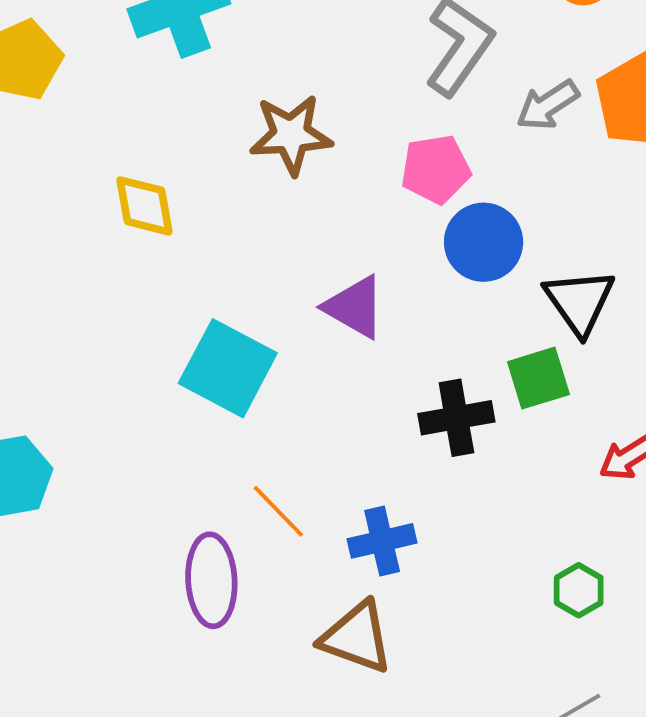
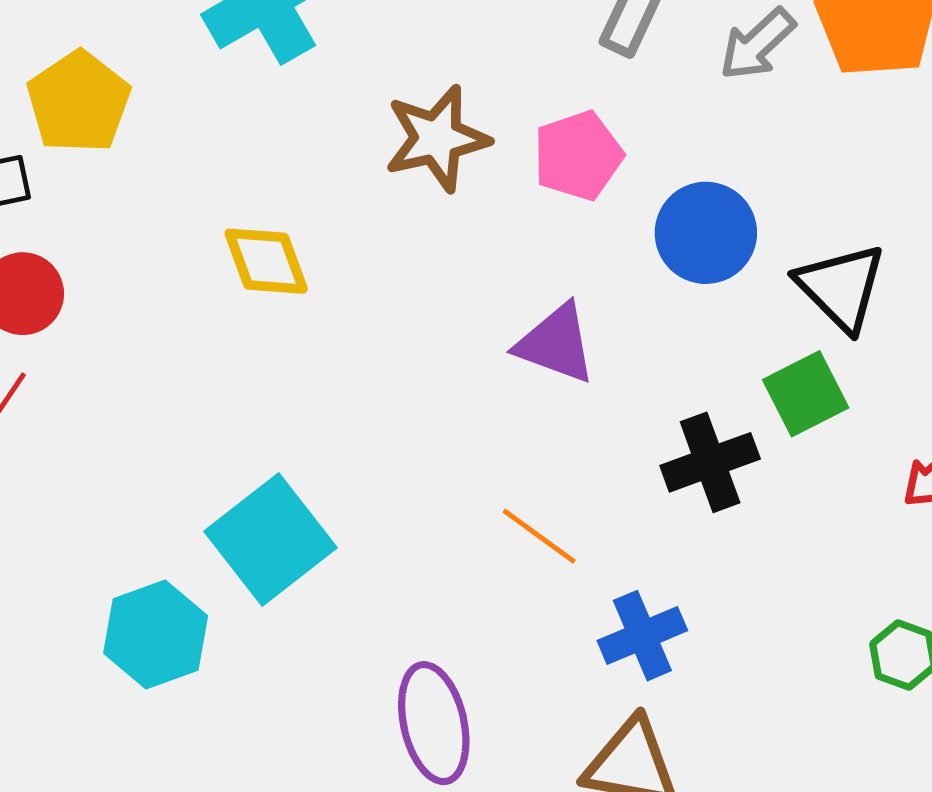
pink pentagon: (436, 169) -> (578, 156), moved
cyan square: (228, 368) -> (271, 539), moved, turned 34
orange line: (278, 511) -> (539, 536), moved

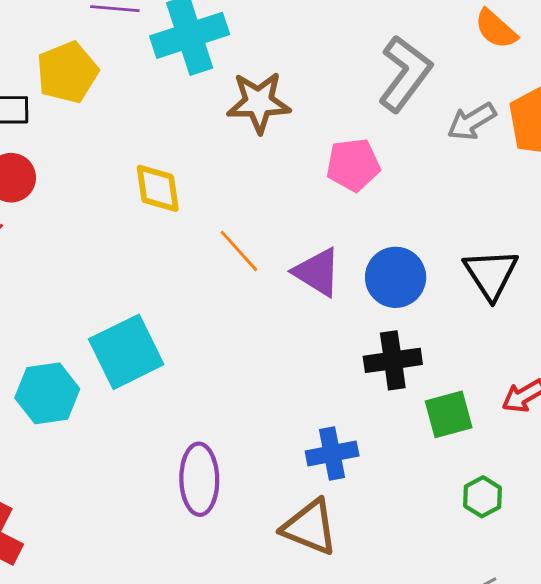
brown star: (437, 138) -> (259, 102), moved
blue circle: (706, 233) -> (396, 277), moved
green square: (806, 394) -> (449, 414), moved
orange line: (539, 536) -> (239, 251), moved

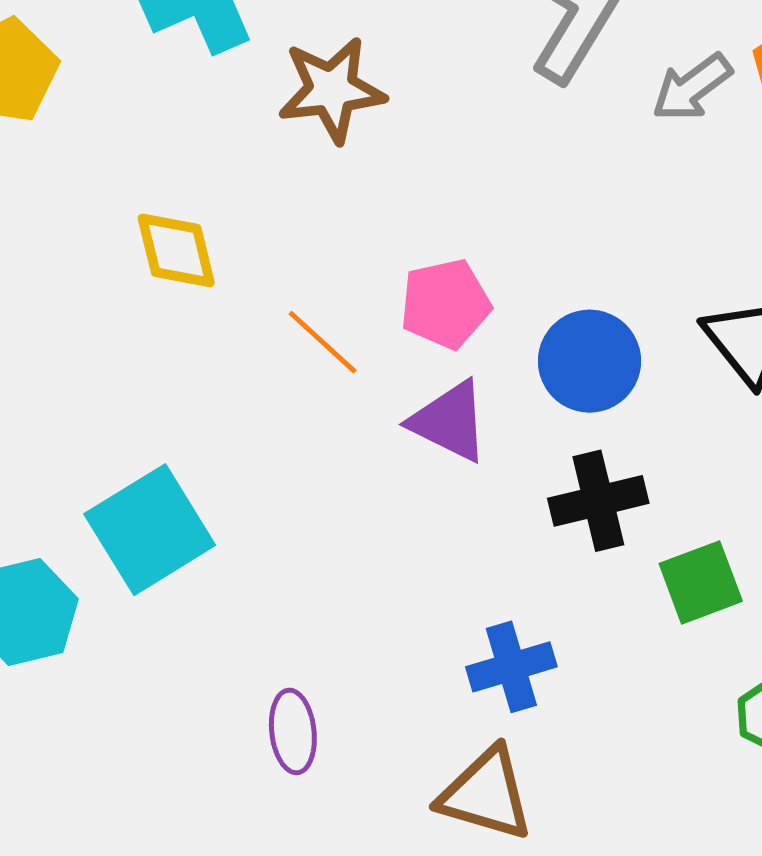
pink pentagon: (353, 165) -> (445, 304), moved
purple triangle: (317, 272) -> (449, 421), moved
purple ellipse: (199, 479) -> (293, 731), size x0.7

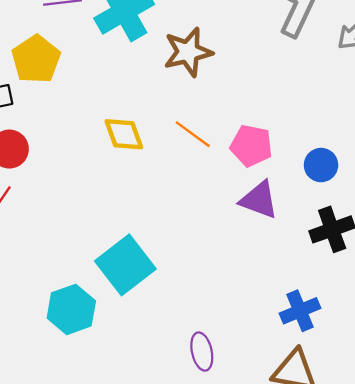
pink pentagon: (445, 304) -> (251, 146), turned 30
orange line: (323, 342) -> (193, 134), moved
blue circle: (590, 361) -> (321, 165), size x0.7

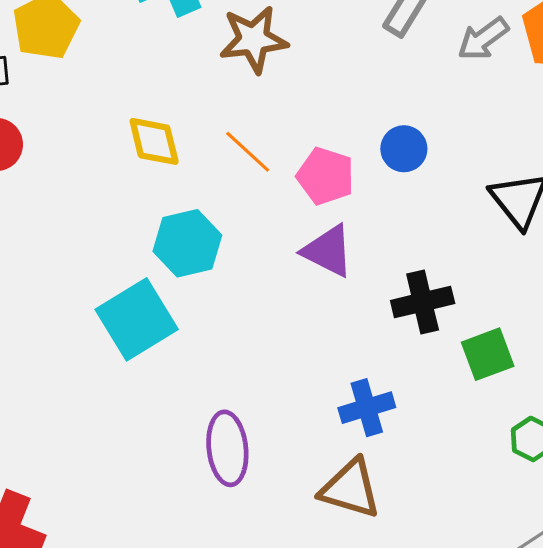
blue circle: (321, 165) -> (404, 149), moved
cyan hexagon: (71, 309) -> (187, 243), moved
purple ellipse: (202, 352) -> (227, 448), size x1.4

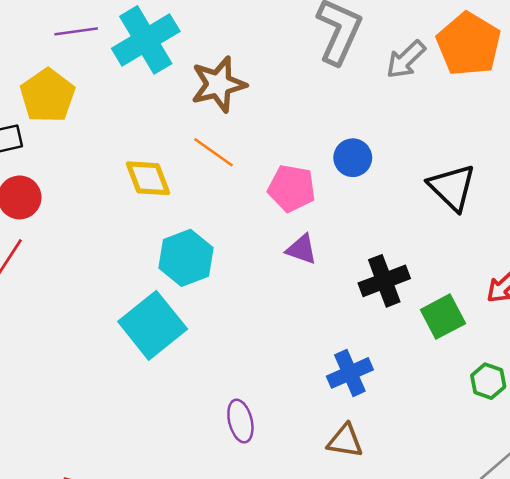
orange line: (248, 152) -> (214, 152), moved
purple triangle: (328, 251) -> (302, 249), size x0.7
purple ellipse: (227, 448) -> (240, 421), size x0.7
brown triangle: (350, 489) -> (345, 441), size x0.7

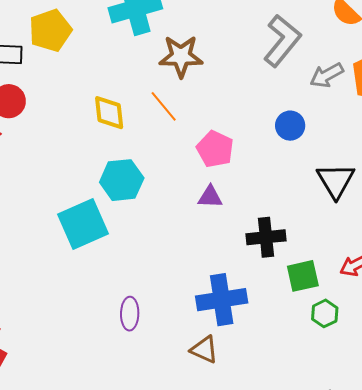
blue circle: (353, 158) -> (290, 126), moved
purple triangle: (302, 249) -> (210, 197), turned -32
blue cross: (350, 373) -> (222, 300), size x1.4
green hexagon: (488, 381) -> (325, 313), moved

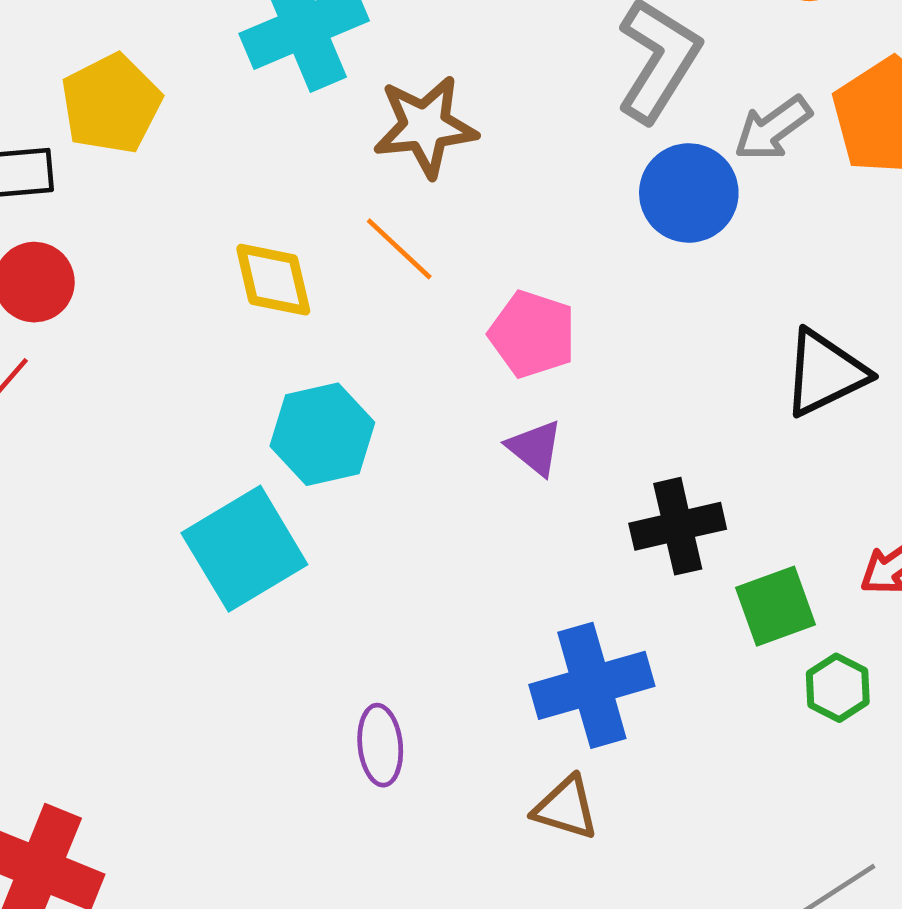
blue circle: (290, 126) -> (689, 193), moved, size x1.4
black triangle: (336, 181) -> (825, 373), turned 42
purple triangle: (210, 197) -> (535, 448), turned 44

